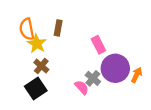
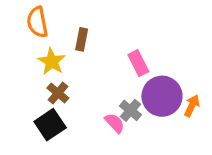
orange semicircle: (27, 29) -> (37, 22), moved

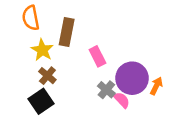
brown rectangle: (82, 39) -> (67, 32), size x1.5
pink rectangle: (138, 63) -> (97, 56), moved
pink semicircle: (115, 123) -> (122, 100), moved

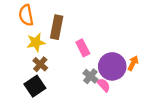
yellow star: (42, 50) -> (36, 42), turned 30
orange arrow: (156, 86) -> (133, 63), moved

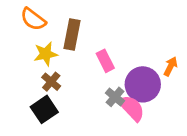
orange semicircle: (26, 15) -> (33, 19), turned -42
orange arrow: (133, 63) -> (171, 66), moved
pink semicircle: (103, 85) -> (132, 108), size x1.5

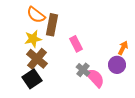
orange semicircle: (33, 19) -> (36, 15), moved
brown cross: (51, 82) -> (37, 59), size x1.5
purple circle: (143, 84) -> (117, 65), moved, size x0.7

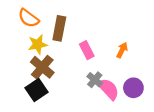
orange semicircle: (36, 15) -> (29, 18), moved
orange arrow: (123, 48) -> (122, 50), moved
purple circle: (117, 65) -> (133, 88), moved

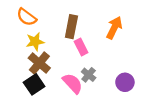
brown rectangle: (59, 28) -> (71, 27), moved
orange arrow: (122, 50) -> (114, 28), moved, size x1.5
pink semicircle: (108, 89) -> (73, 83), moved

